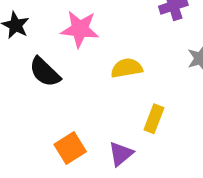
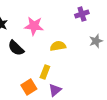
yellow rectangle: (154, 119) -> (45, 72), moved

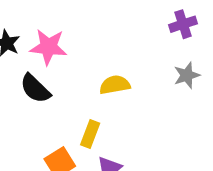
purple cross: (82, 14) -> (183, 24), moved
pink star: (34, 26) -> (48, 47), moved

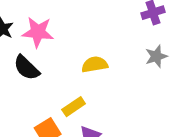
yellow rectangle: (90, 134) -> (74, 107), turned 35

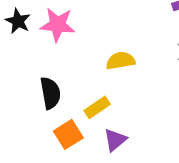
black semicircle: (27, 68) -> (50, 93), moved, turned -144

